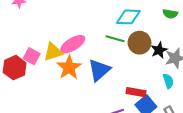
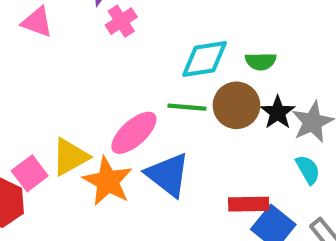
green semicircle: (170, 14) -> (261, 61), moved
pink ellipse: (73, 44) -> (134, 133), moved
pink square: (32, 56) -> (30, 173), turned 35
blue triangle: (99, 70) -> (168, 175), turned -30

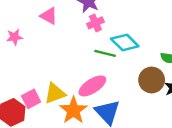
cyan diamond: (205, 59) -> (125, 42), moved, turned 44
green line: (187, 107) -> (105, 53), moved

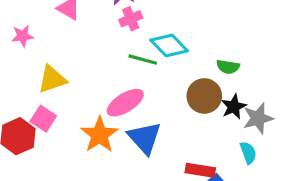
yellow triangle: (55, 93) -> (52, 79), moved
pink square: (31, 99) -> (43, 119), turned -30

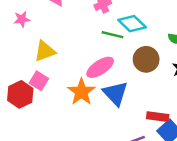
brown circle: (204, 96) -> (146, 59), moved

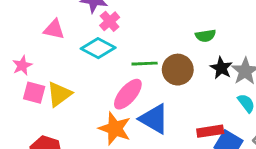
cyan diamond: (132, 24) -> (98, 48), moved
green line: (112, 35) -> (145, 64), moved
pink square: (39, 81) -> (34, 93), moved

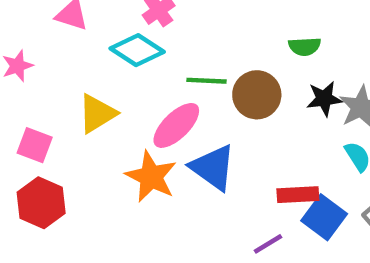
black star: (221, 68) -> (324, 99), turned 30
pink square: (34, 93) -> (35, 145), moved
yellow triangle: (59, 94) -> (97, 114), moved

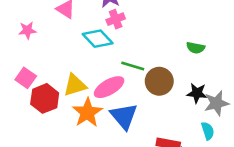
green semicircle: (305, 46) -> (196, 48), moved
yellow triangle: (97, 114) -> (75, 85), moved
red hexagon: (41, 203) -> (45, 98), moved

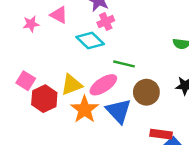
pink star: (27, 30) -> (31, 24), moved
brown circle: (159, 81) -> (146, 92), moved

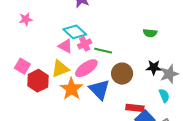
pink triangle: (59, 15) -> (65, 46), moved
pink cross: (106, 22) -> (85, 44), moved

